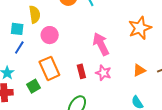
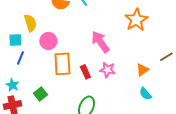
orange rectangle: (49, 68) -> (62, 64), moved, turned 30
orange triangle: (139, 70) -> (142, 70), moved

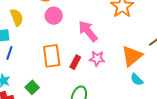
pink circle: (48, 41) -> (54, 16), moved
orange triangle: (142, 70) -> (132, 56), size x1.6
red rectangle: (85, 72) -> (75, 62), turned 56

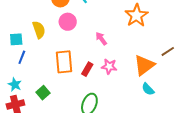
yellow semicircle: (17, 17) -> (39, 30), moved
pink arrow: (88, 31) -> (101, 39), size x0.6

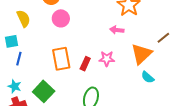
yellow semicircle: (39, 30) -> (23, 19), moved
pink arrow: (101, 39) -> (117, 30), moved, turned -40
green square: (43, 93) -> (44, 91), size x1.5

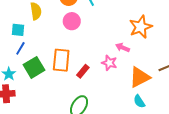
pink star: (107, 59) -> (109, 63), moved
green square: (44, 91) -> (34, 67), moved

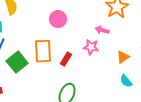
pink circle: (72, 21) -> (58, 19), moved
orange triangle: (140, 77) -> (123, 57), size x0.6

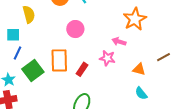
orange triangle: (123, 57) -> (139, 69), turned 48

